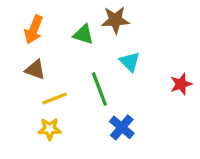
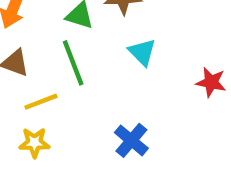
red star: (181, 84) -> (211, 82), turned 30
green line: (99, 89) -> (73, 63), moved

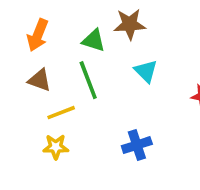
blue cross: (131, 140) -> (137, 145), turned 32

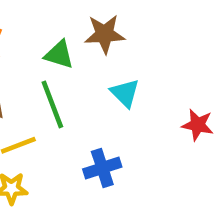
blue cross: (137, 145) -> (102, 168), moved

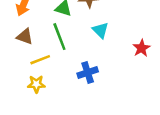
red star: (198, 125) -> (141, 48), turned 30

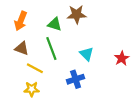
cyan triangle: (100, 30) -> (87, 54), moved
yellow line: (40, 60) -> (35, 68), turned 49

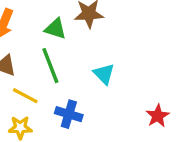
red star: (122, 58) -> (158, 116), moved
blue cross: (76, 79) -> (69, 114), moved, turned 35

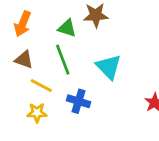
cyan triangle: (104, 74) -> (109, 67), size x1.4

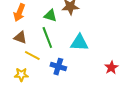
cyan triangle: (109, 67) -> (79, 43), turned -42
yellow star: (37, 113) -> (21, 75), moved

